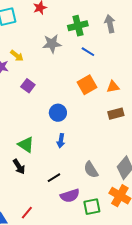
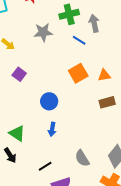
gray arrow: (110, 24) -> (94, 23), moved

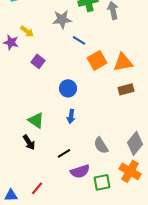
blue line: (79, 40) -> (79, 40), moved
orange triangle: (104, 75) -> (123, 62), size x1.5

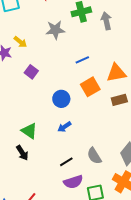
blue line: (79, 40) -> (82, 60), moved, turned -56
orange square: (97, 60) -> (90, 87), moved
blue arrow: (71, 116) -> (64, 127), turned 48
black line: (64, 153) -> (66, 162), moved

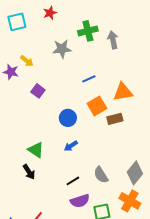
brown rectangle: (119, 100) -> (115, 119), moved

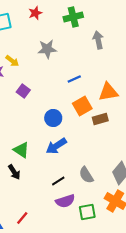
green cross: (88, 31) -> (73, 17), moved
blue arrow: (71, 146) -> (56, 146), size x1.5

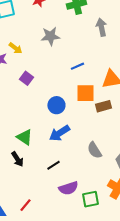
orange square: (82, 106) -> (85, 93), turned 30
gray semicircle: (86, 175) -> (94, 150), moved
black line: (58, 181) -> (53, 165), moved

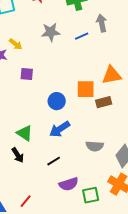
blue line: (77, 66) -> (82, 36), moved
purple square: (26, 78) -> (27, 74), turned -32
gray semicircle: (94, 150) -> (95, 146), turned -54

